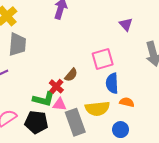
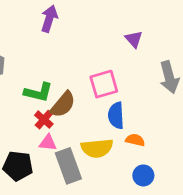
brown semicircle: (71, 75) -> (63, 105), size x1.5
green L-shape: (44, 99) -> (38, 92), moved
blue circle: (121, 130) -> (143, 175), moved

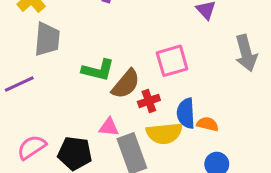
blue semicircle: (116, 115) -> (186, 113), moved
red cross: (44, 120) -> (149, 101), moved, turned 30

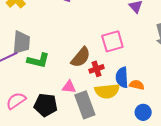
gray trapezoid: (47, 39) -> (21, 42), moved
green L-shape: (98, 70) -> (38, 60), moved

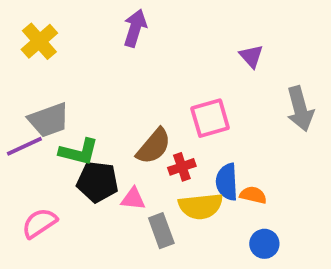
gray trapezoid: (21, 42) -> (49, 120), turned 65
black pentagon: (46, 105) -> (98, 182), moved
gray rectangle: (85, 105) -> (161, 231), size x0.7

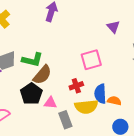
brown semicircle: (154, 146) -> (42, 75), moved
green L-shape: (79, 152) -> (32, 60), moved
black pentagon: (98, 182) -> (31, 94), turned 30

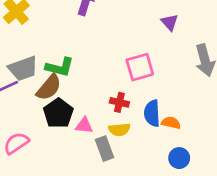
brown semicircle: (42, 75) -> (49, 87), moved
red cross: (76, 86) -> (119, 102), turned 32
yellow semicircle: (86, 107) -> (119, 130), moved, size x0.7

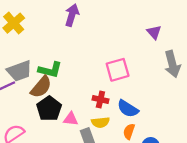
purple triangle: (170, 22) -> (154, 32), moved
blue semicircle: (152, 113) -> (128, 109), turned -55
orange semicircle: (171, 123) -> (129, 131), moved, turned -84

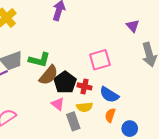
brown semicircle: (41, 87) -> (49, 75), moved
black pentagon: (49, 109) -> (65, 82), moved
pink triangle: (71, 119) -> (58, 104), turned 32

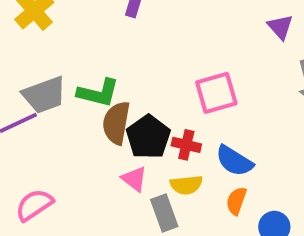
brown semicircle: (49, 75) -> (116, 123), turned 150

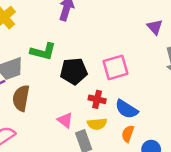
green L-shape: (98, 93) -> (43, 51), moved
brown semicircle: (116, 123) -> (21, 98), moved
black pentagon: (148, 137) -> (74, 71), moved, turned 30

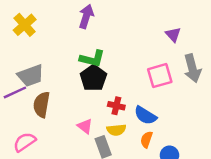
green L-shape: (43, 51) -> (92, 59), moved
pink square: (116, 67) -> (160, 76), moved
black pentagon: (74, 71) -> (93, 78), turned -30

